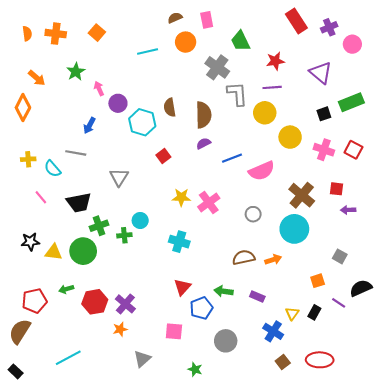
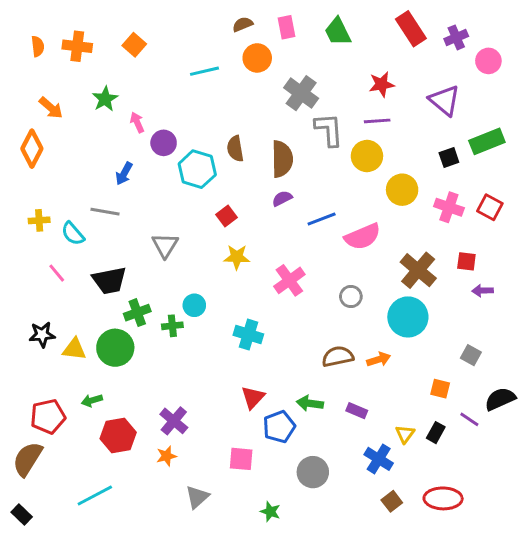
green trapezoid: (240, 41) -> (338, 32), moved
yellow star: (181, 197) -> (237, 257), moved
orange square: (318, 281) -> (440, 389), turned 32
red hexagon: (95, 302) -> (118, 436), moved

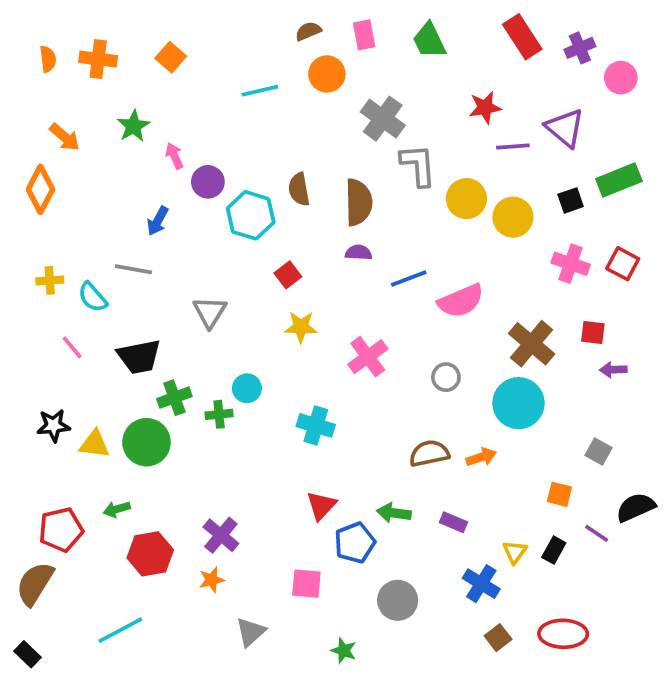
purple line: (377, 121) -> (513, 146), moved
yellow circle: (402, 190) -> (513, 217), moved
purple semicircle: (282, 198) -> (359, 253), turned 30

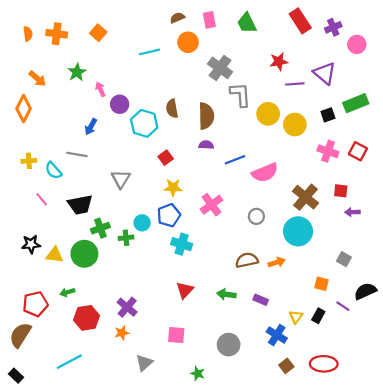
blue pentagon: (355, 543) -> (169, 215), moved

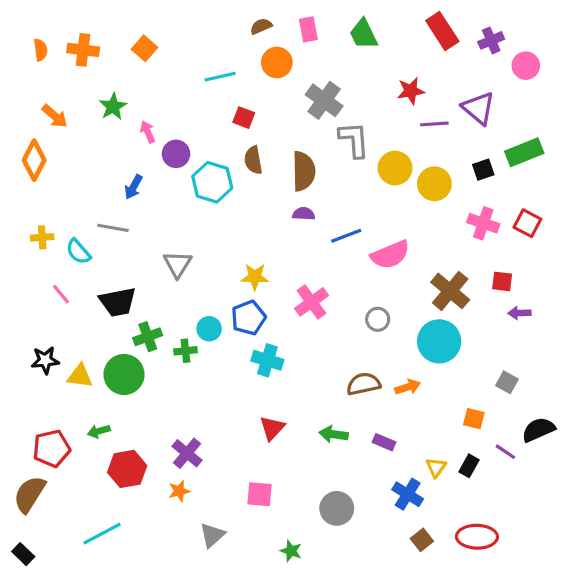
red square: (166, 158) -> (244, 118), moved, turned -32

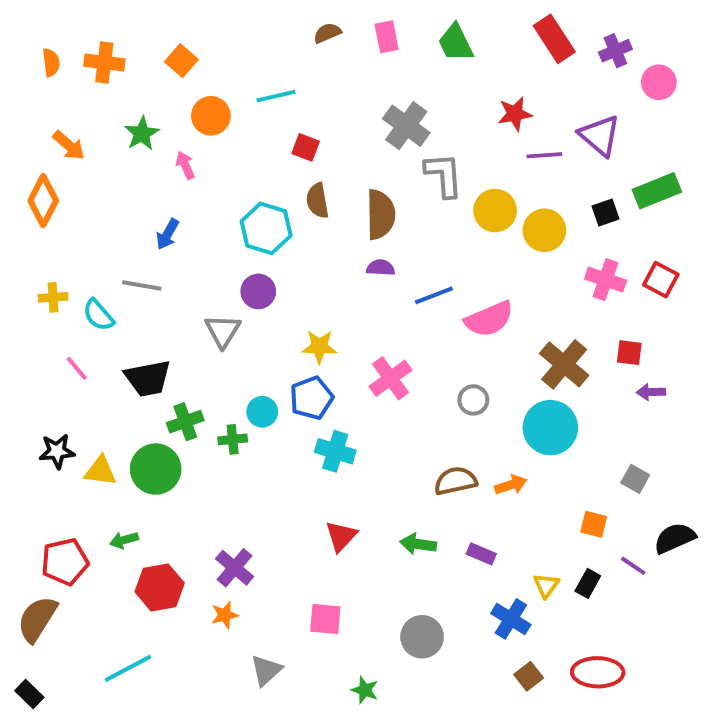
orange circle: (277, 62) -> (211, 116), moved
purple circle: (176, 154) -> (258, 291), moved

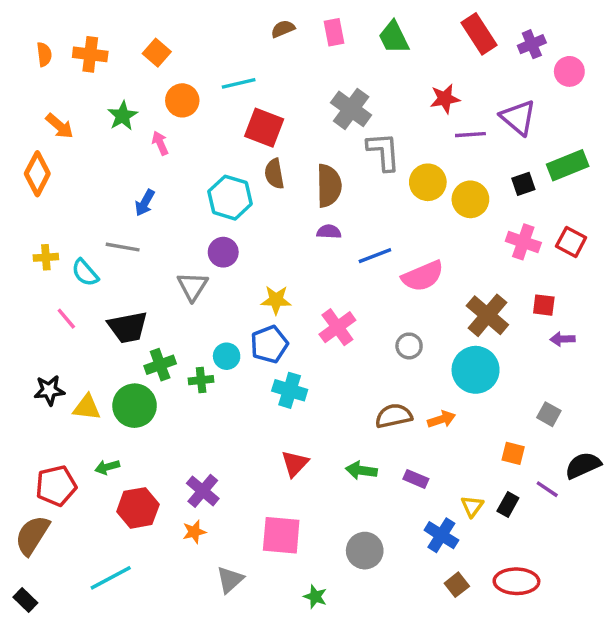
red square: (306, 147) -> (264, 128), size x1.6
pink square: (325, 619) -> (281, 535), size x1.4

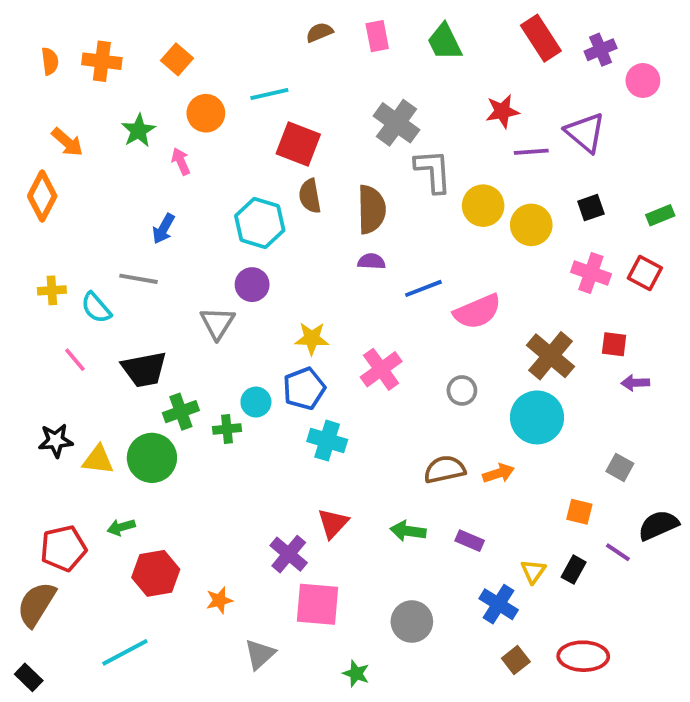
green rectangle: (568, 165) -> (660, 215), moved, size x0.6
purple cross: (203, 491) -> (289, 554), moved

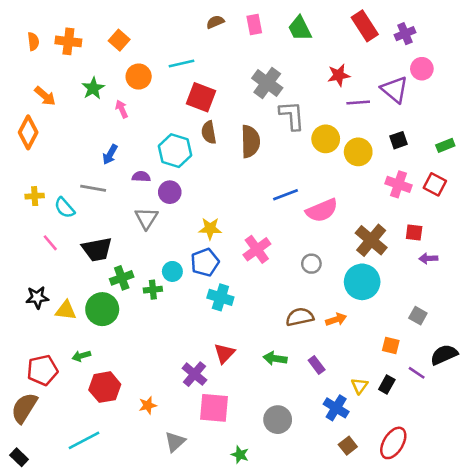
pink circle: (643, 80) -> (422, 69), moved
purple semicircle: (371, 261) -> (141, 177), moved
purple rectangle: (470, 541) -> (317, 365), turned 30
red ellipse: (583, 656) -> (393, 443), turned -60

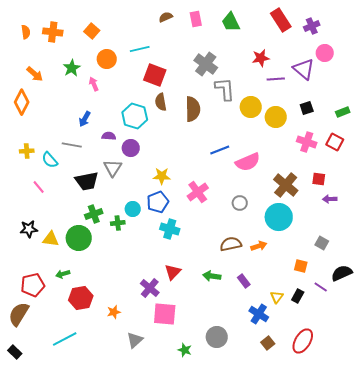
black trapezoid: (97, 249) -> (87, 181), moved
gray circle: (278, 420) -> (217, 337), moved

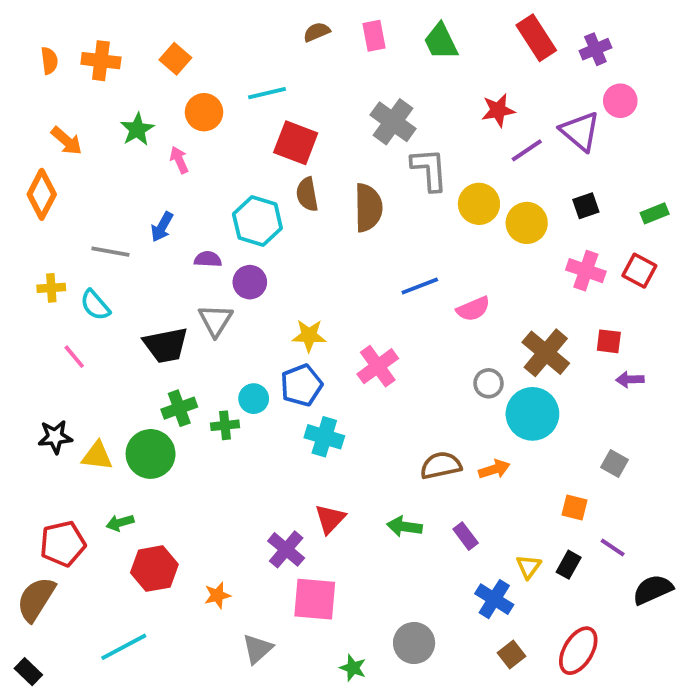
purple line: (276, 79) -> (527, 150), turned -30
gray line: (72, 145) -> (110, 252), moved
pink semicircle: (248, 162) -> (473, 309), size x0.7
gray circle: (240, 203) -> (489, 383), moved
black semicircle: (342, 273) -> (653, 590), moved

